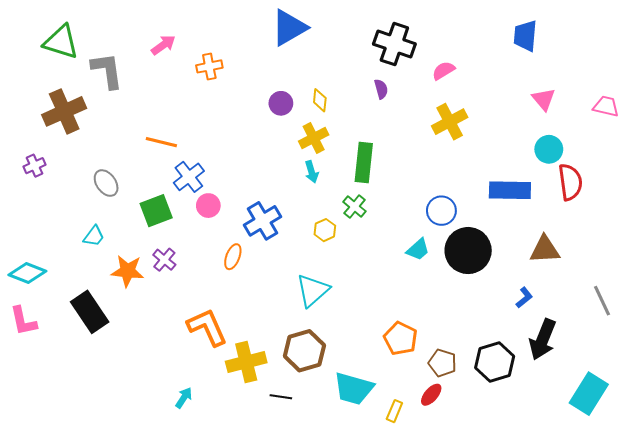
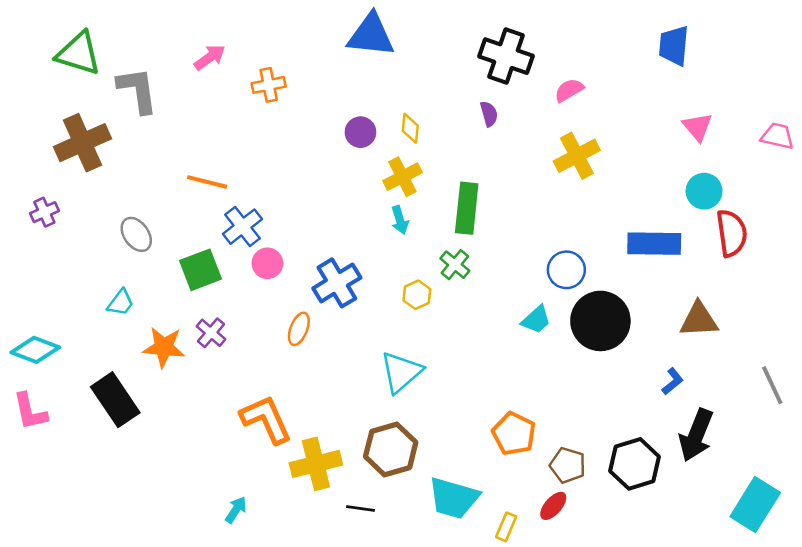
blue triangle: (289, 28) -> (371, 35), turned 36

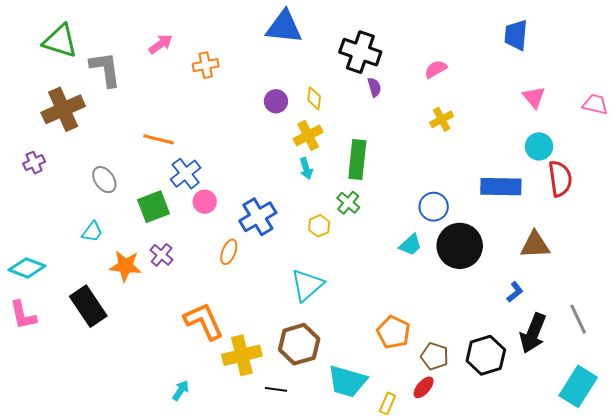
black cross: (506, 56) -> (360, 52), moved
yellow cross: (577, 156) -> (442, 119), size x0.7
gray line: (772, 385) -> (578, 319), moved

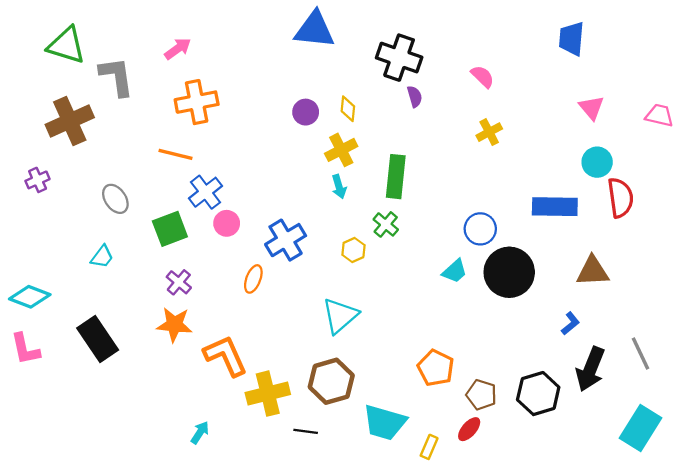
orange cross: (206, 65) -> (197, 102), moved, size x1.5
pink semicircle: (436, 69) -> (483, 76), turned 75
orange star: (125, 266) -> (174, 325), moved

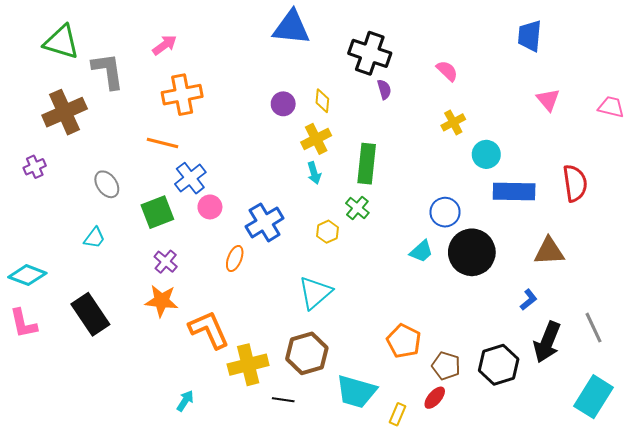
cyan circle: (597, 162) -> (486, 154), moved

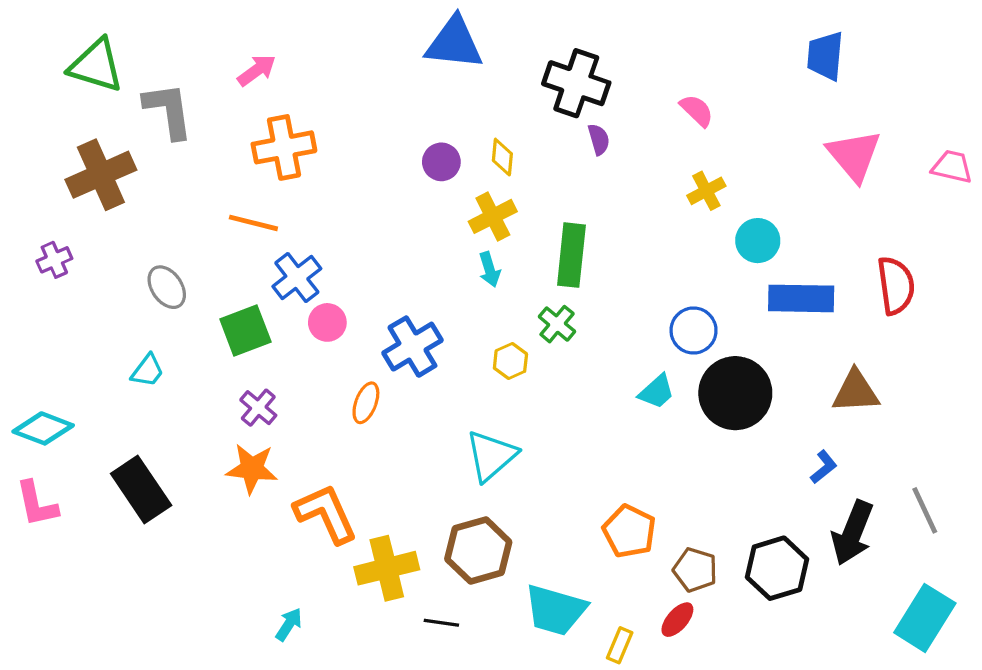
pink triangle: (548, 100) -> (854, 155), size x1.5

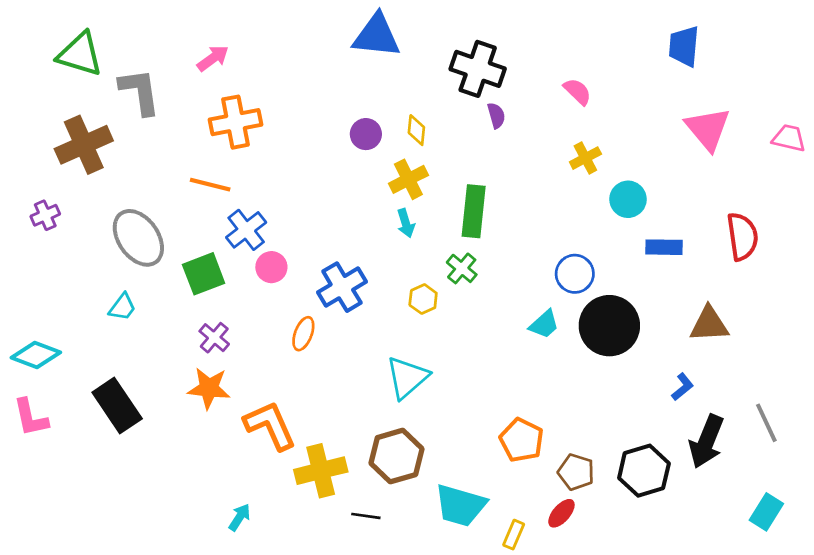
gray ellipse: (167, 287) -> (138, 238), size x1.6
blue rectangle: (801, 298) -> (664, 247), size x0.7
cyan rectangle: (925, 618) -> (766, 512), size x0.7

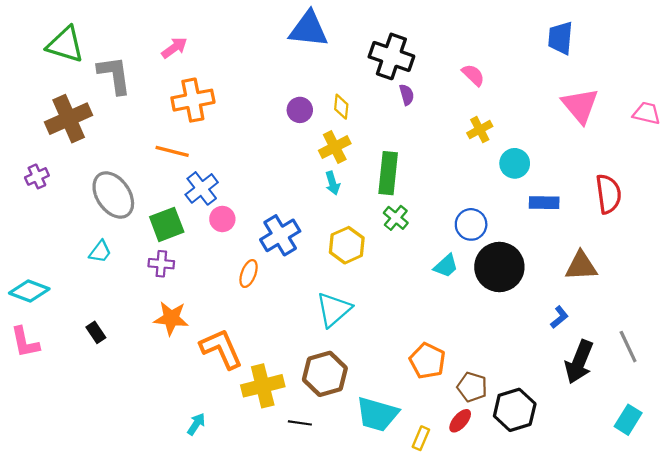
green cross: (462, 268) -> (396, 218), moved
yellow hexagon: (423, 299) -> (347, 245), size x1.5
purple cross: (214, 338) -> (161, 264), moved, turned -35
black rectangle: (117, 405) -> (96, 332), size x0.5
black hexagon: (644, 471) -> (515, 410), moved

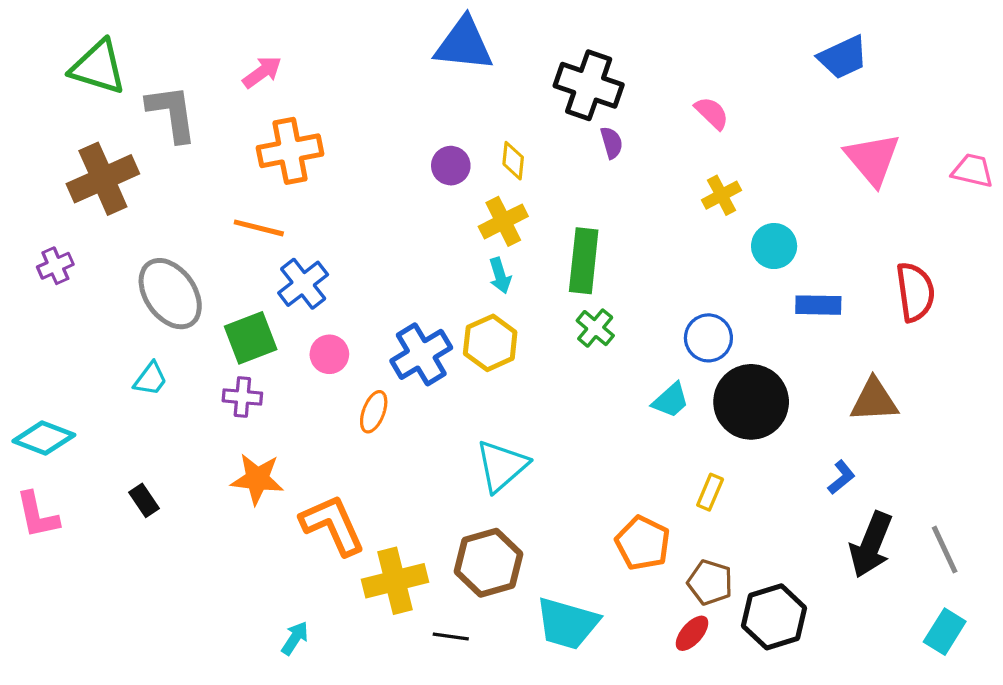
blue trapezoid: (560, 38) -> (843, 57), turned -120
pink circle: (222, 219) -> (329, 354), moved
yellow hexagon: (347, 245) -> (490, 343), moved
gray line: (628, 347) -> (945, 550), moved
yellow rectangle: (421, 438) -> (710, 492), moved

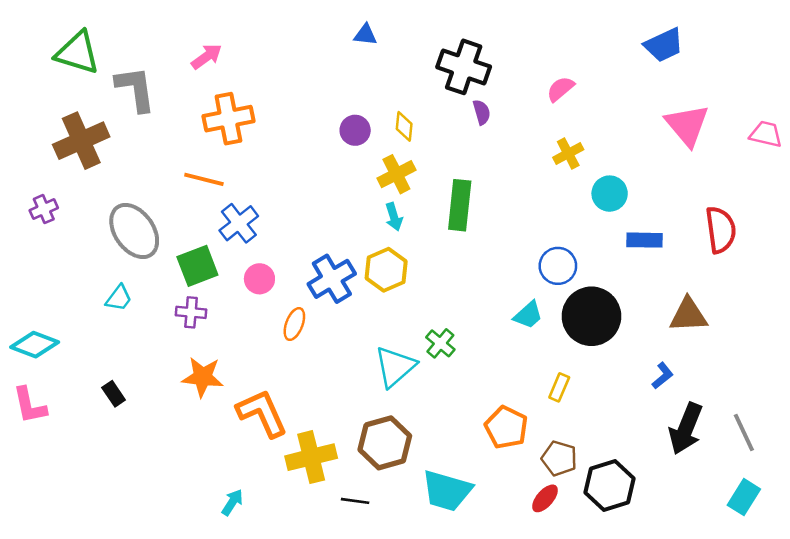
blue triangle: (464, 44) -> (365, 35), size x0.5
pink semicircle: (712, 113) -> (560, 89), turned -84
green cross: (595, 328) -> (440, 343), moved

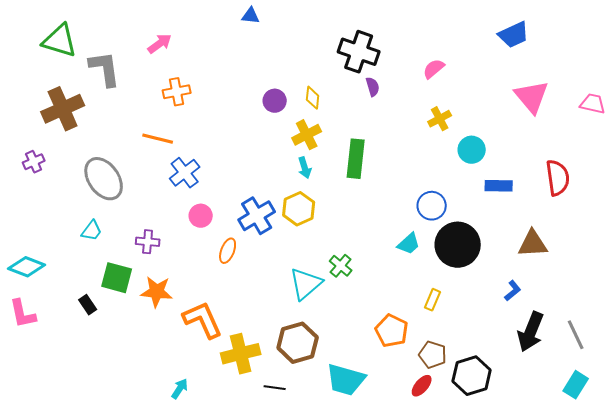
blue triangle: (365, 35) -> (251, 16), moved
orange cross: (228, 119) -> (177, 92), size x0.7
green square: (197, 266) -> (117, 278), moved, turned 36

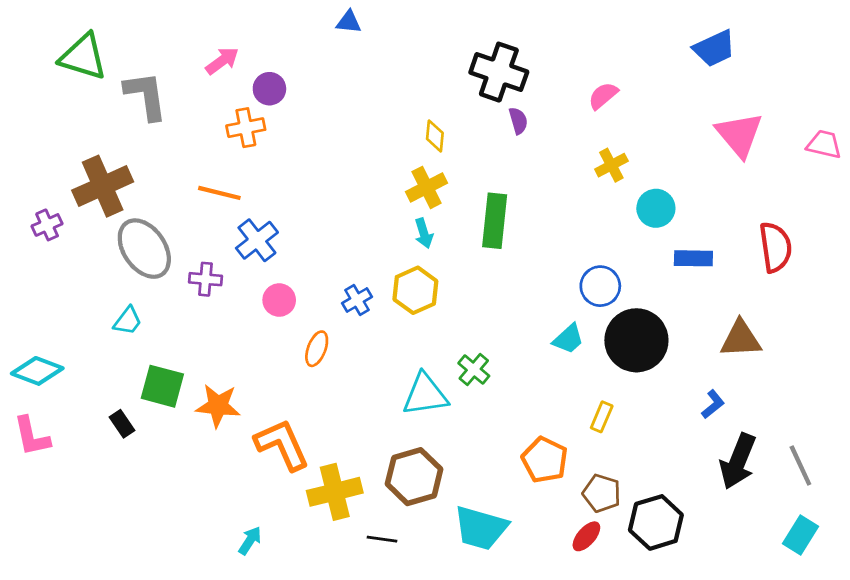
purple circle: (275, 101) -> (269, 89), moved
brown cross: (63, 109) -> (103, 186), moved
blue cross: (257, 216) -> (357, 300), size x0.6
purple cross: (148, 242) -> (205, 279), moved
cyan triangle: (306, 284) -> (425, 395), turned 33

